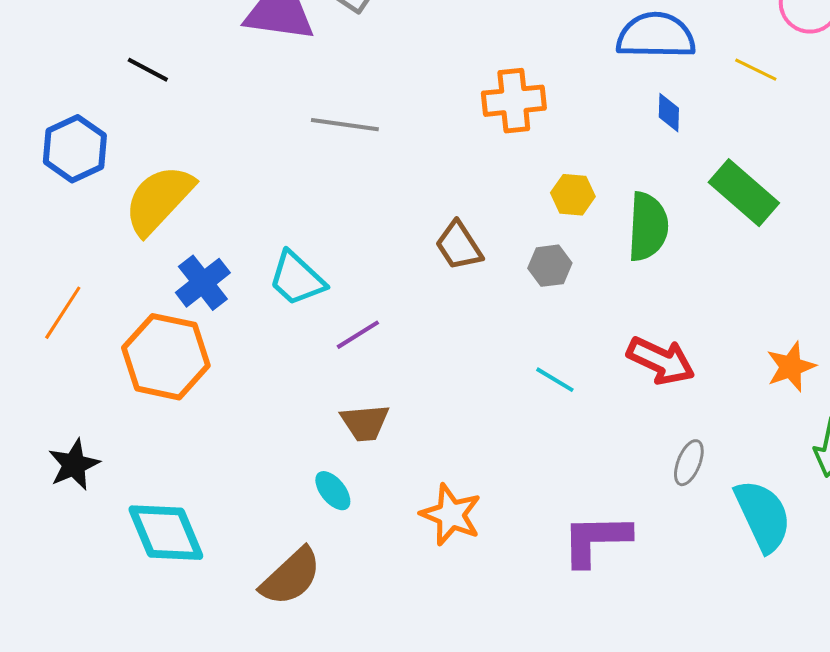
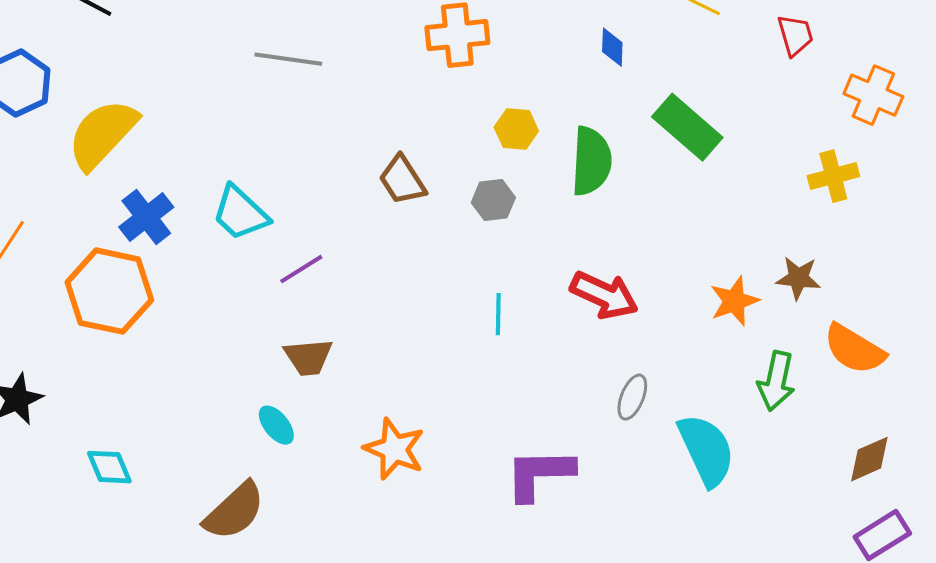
cyan line: (555, 380) -> (498, 314), turned 60
cyan diamond: (166, 533) -> (109, 467), size x0.6

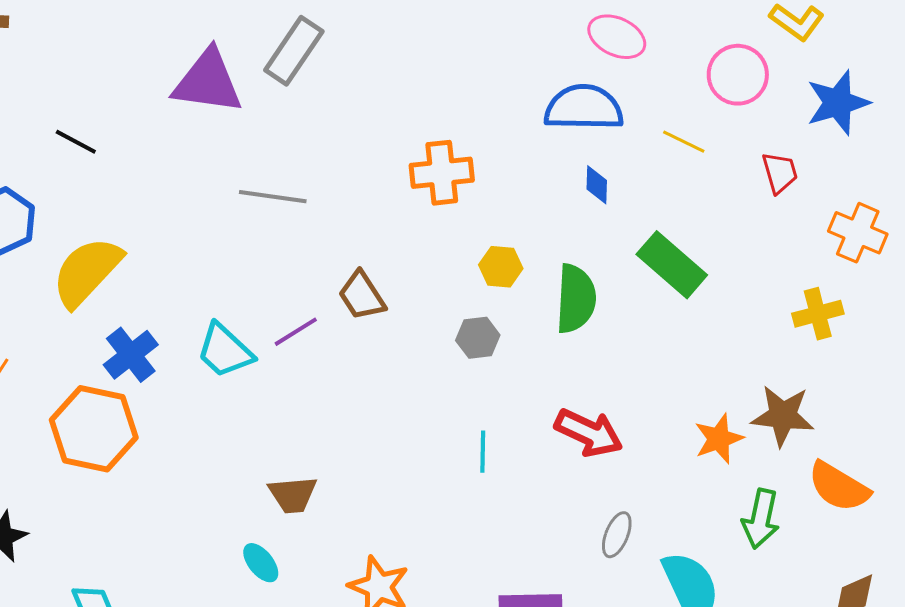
brown trapezoid: (402, 180) -> (362, 296), moved
purple line: (301, 269) -> (296, 332), moved
brown star: (798, 278) -> (783, 416), size x1.4

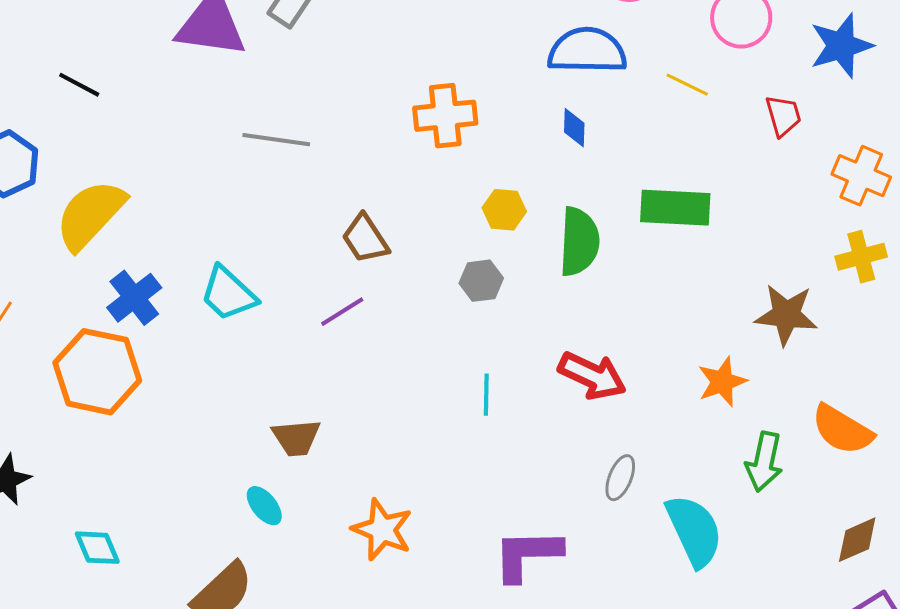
blue diamond: (597, 185) -> (574, 128), moved
green rectangle: (672, 265) -> (675, 208), turned -38
yellow cross: (818, 314) -> (861, 257), moved
purple line: (296, 332) -> (342, 312), moved
brown star: (783, 416) -> (786, 315), moved

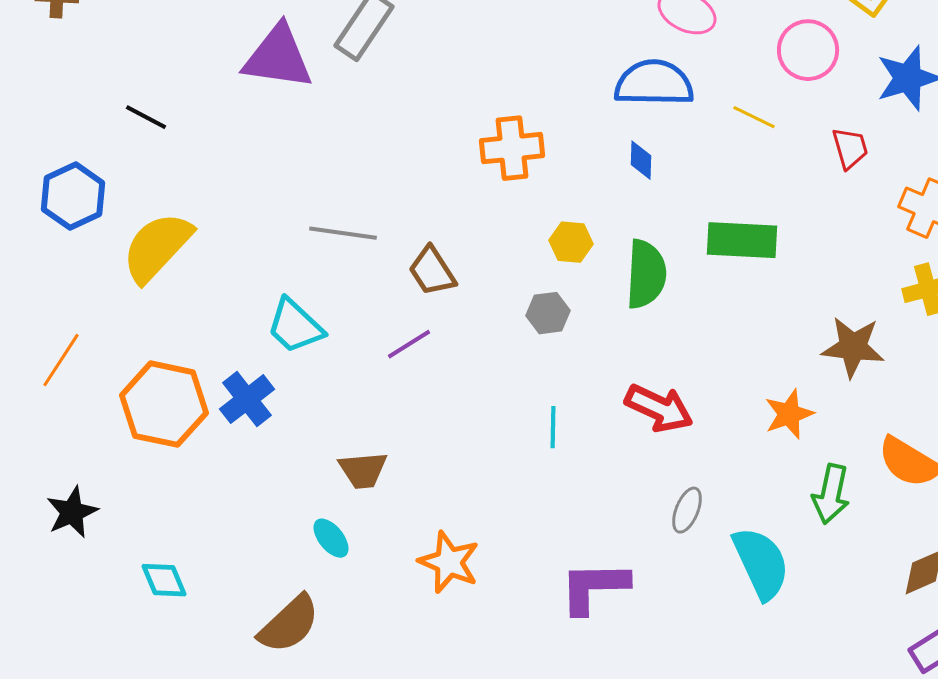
gray line: (276, 140) -> (343, 233), moved
blue cross: (134, 298) -> (247, 399), moved

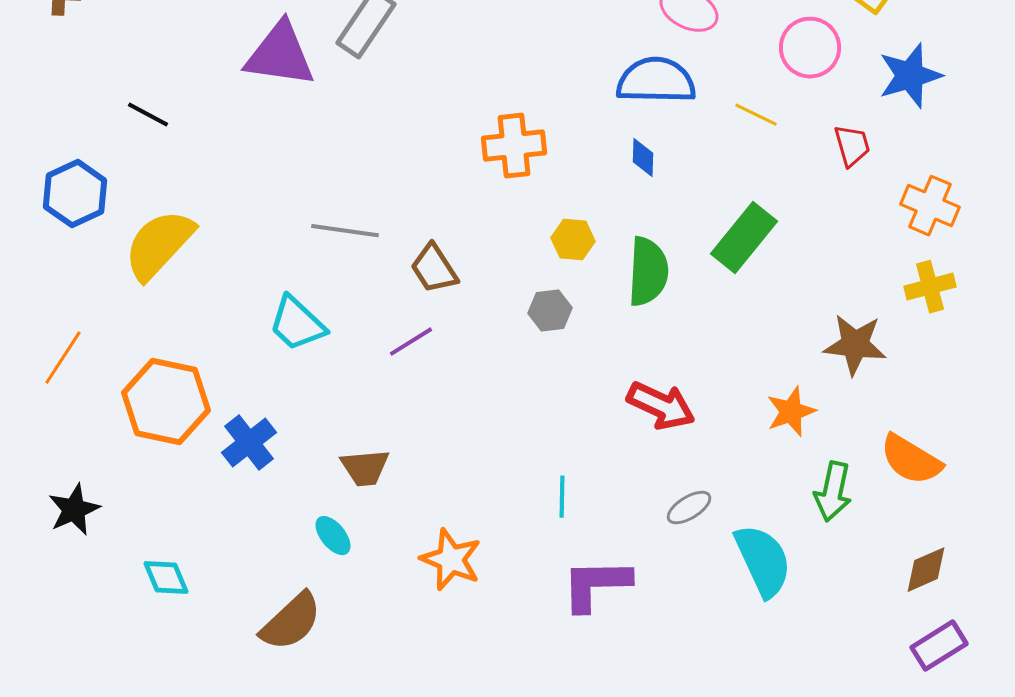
green rectangle: (742, 240) -> (744, 238), turned -54
blue cross: (247, 399) -> (249, 443), moved
cyan line: (553, 427) -> (562, 497), moved
gray ellipse: (687, 510) -> (689, 508), turned 36

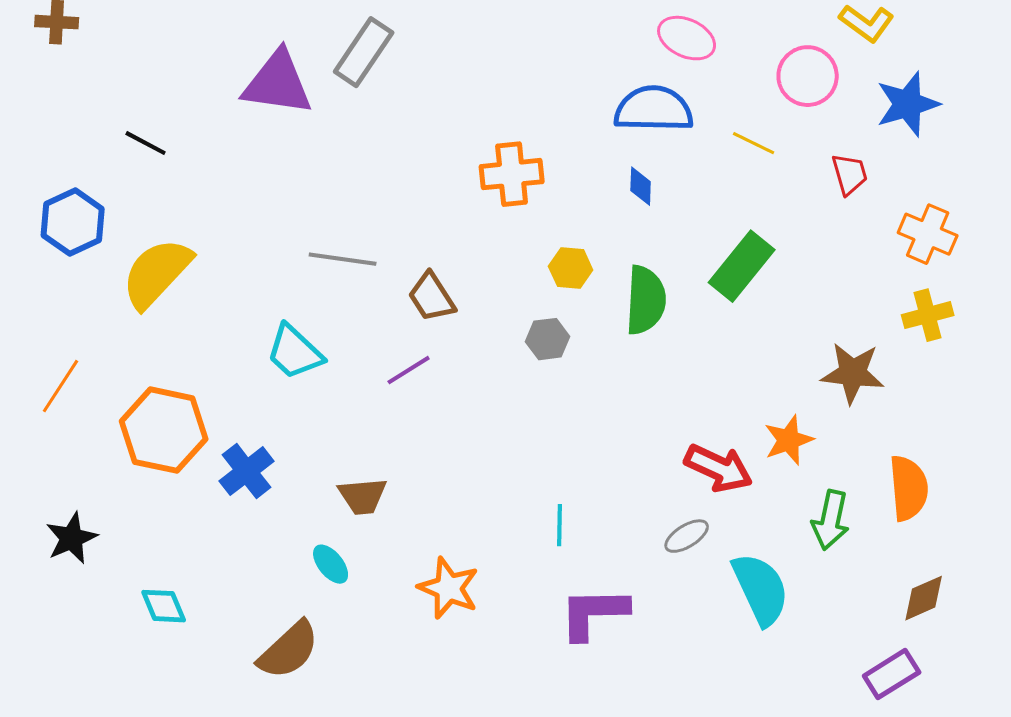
red arrow: (661, 406) -> (719, 468), moved
orange semicircle: (911, 460) -> (909, 488), turned -126
purple rectangle: (939, 646) -> (892, 674), moved

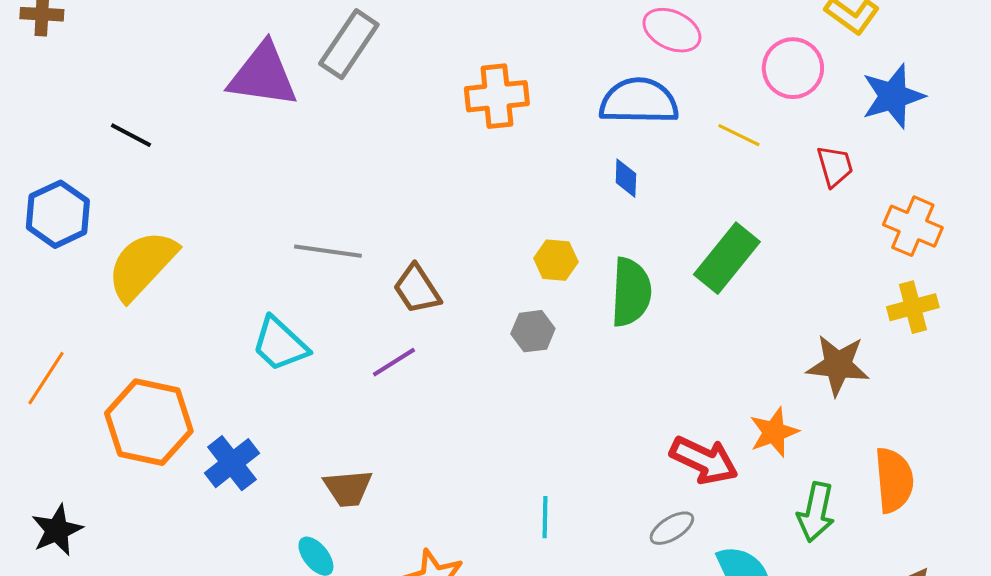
orange cross: (512, 174) -> (497, 96), moved

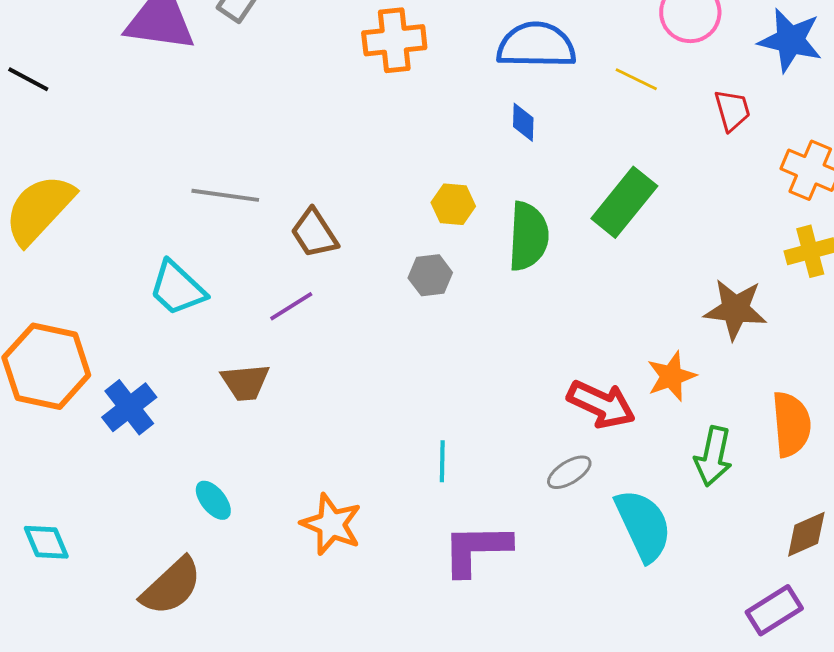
blue star: (893, 96) -> (790, 40), turned 30
brown trapezoid: (348, 488) -> (245, 382), moved

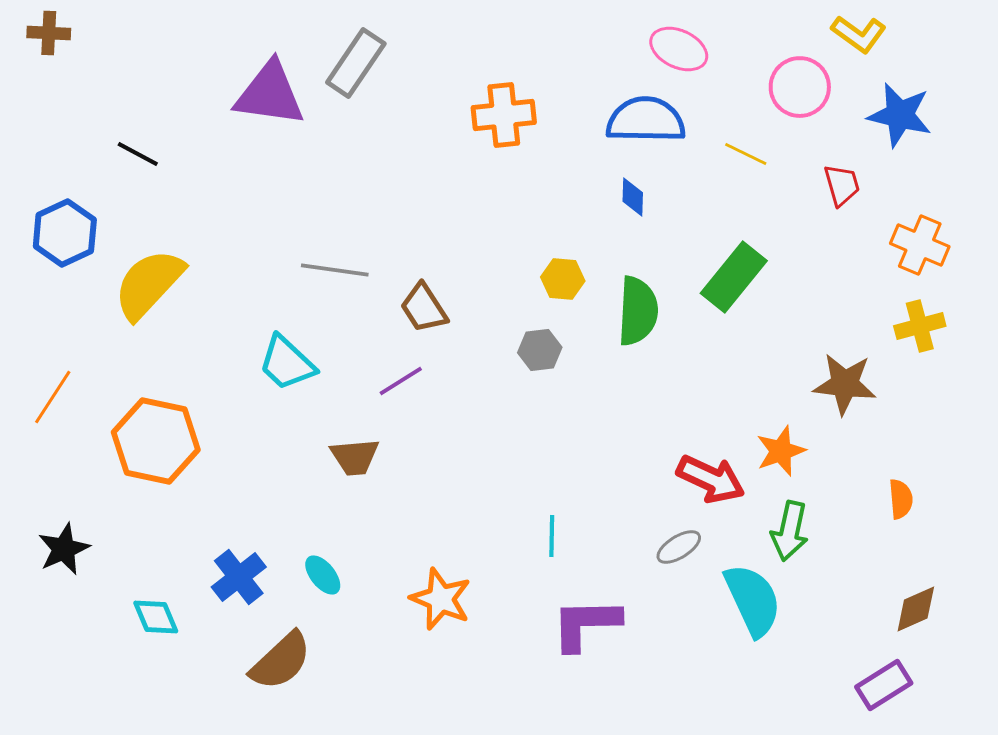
blue cross: (129, 407) -> (239, 577), moved
orange semicircle: (791, 424) -> (901, 499), size x0.6
green arrow: (713, 456) -> (790, 531), moved

